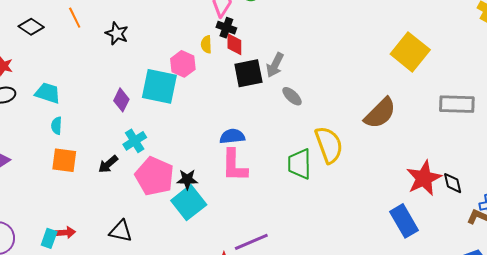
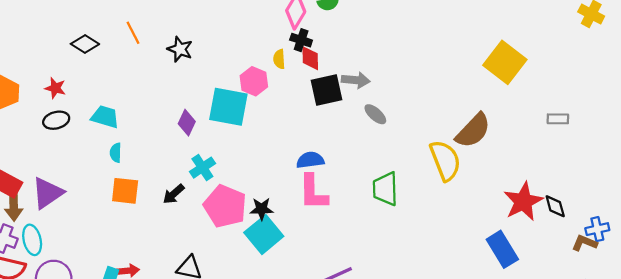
gray arrow: (275, 65) -> (356, 80), turned -110
gray rectangle: (457, 104) -> (558, 119), size x0.6
yellow semicircle: (329, 145) -> (445, 160), moved

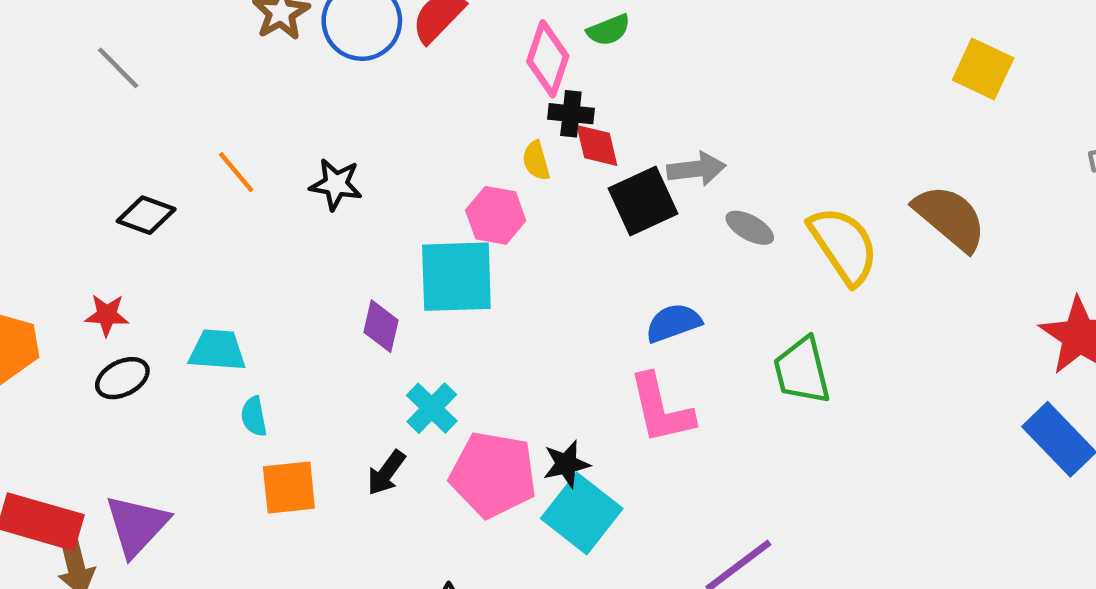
yellow square: (505, 62) -> (983, 69), size x0.7
brown semicircle: (473, 131) -> (950, 218), turned -81
blue semicircle: (310, 160) -> (673, 323), moved
yellow semicircle: (445, 160) -> (844, 245), moved

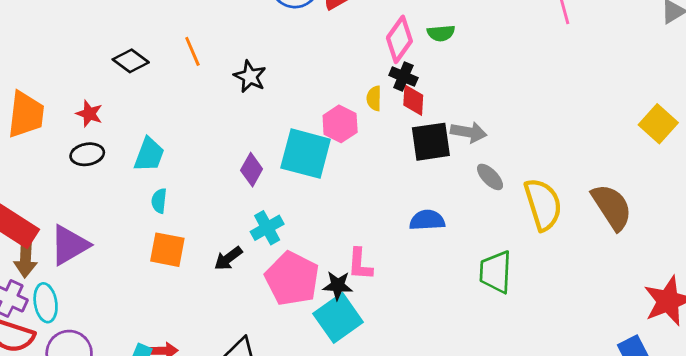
cyan trapezoid: (217, 350) -> (149, 155), turned 90
pink L-shape: (661, 409) -> (360, 264), moved, size x0.7

